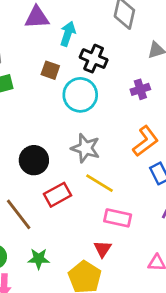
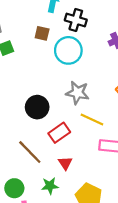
red triangle: (103, 249) -> (65, 163), moved

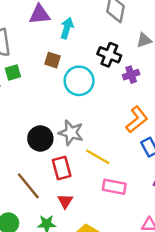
black cross: (76, 20) -> (109, 55), moved
gray star: (77, 93) -> (71, 133), moved
red rectangle: (59, 133) -> (62, 168), turned -75

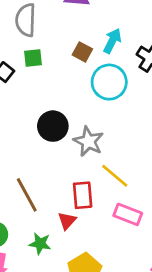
cyan arrow: (67, 28) -> (112, 41), moved
black circle: (40, 138) -> (53, 126), moved
red rectangle: (62, 168) -> (83, 195), moved

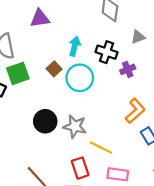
brown square: (82, 52) -> (54, 69), moved, turned 32
green square: (33, 58) -> (18, 73), size x1.5

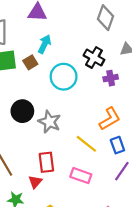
cyan arrow: (75, 46) -> (45, 44), moved
brown square: (54, 69) -> (30, 62), moved
yellow line: (101, 148) -> (86, 144), moved

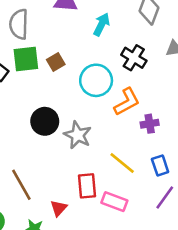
cyan arrow: (45, 44) -> (102, 24), moved
purple cross: (111, 78) -> (150, 124), moved
orange L-shape: (110, 119) -> (127, 102), moved
red rectangle: (46, 162) -> (87, 186), moved

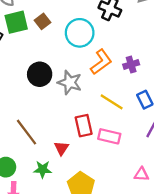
orange L-shape: (127, 102) -> (101, 62), moved

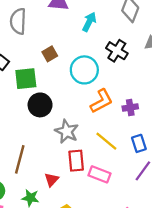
green square: (16, 22) -> (26, 79), moved
gray star: (70, 82) -> (67, 131), moved
brown line: (27, 132) -> (20, 159), turned 44

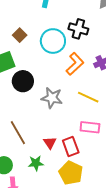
black cross: (117, 51) -> (78, 29), moved
brown line: (20, 159) -> (18, 133), turned -30
red rectangle: (76, 161) -> (71, 147), moved

